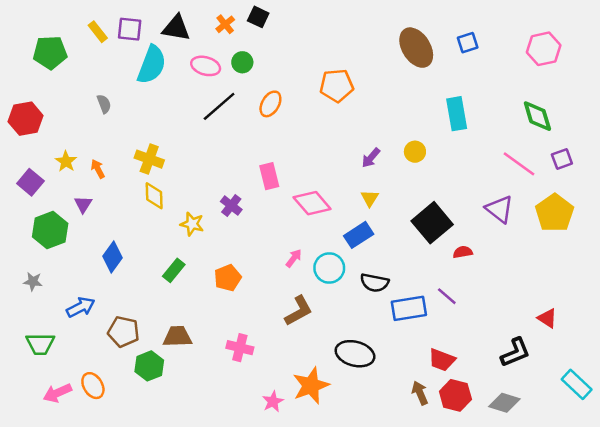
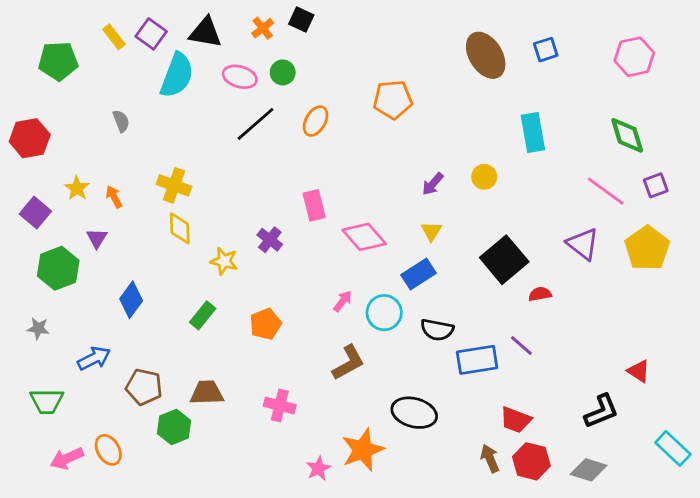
purple square: (130, 29) -> (151, 34), turned 30

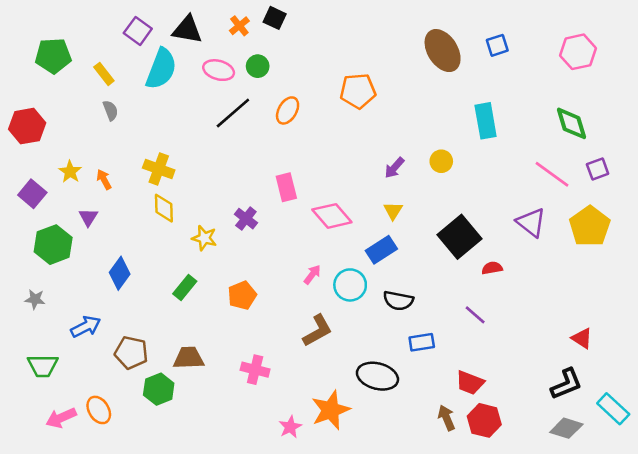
yellow rectangle: (114, 37) -> (104, 74), moved
blue rectangle: (477, 360) -> (422, 342), moved, size x0.7
black L-shape: (601, 411) -> (566, 384), moved
gray diamond: (589, 470) -> (566, 428), moved

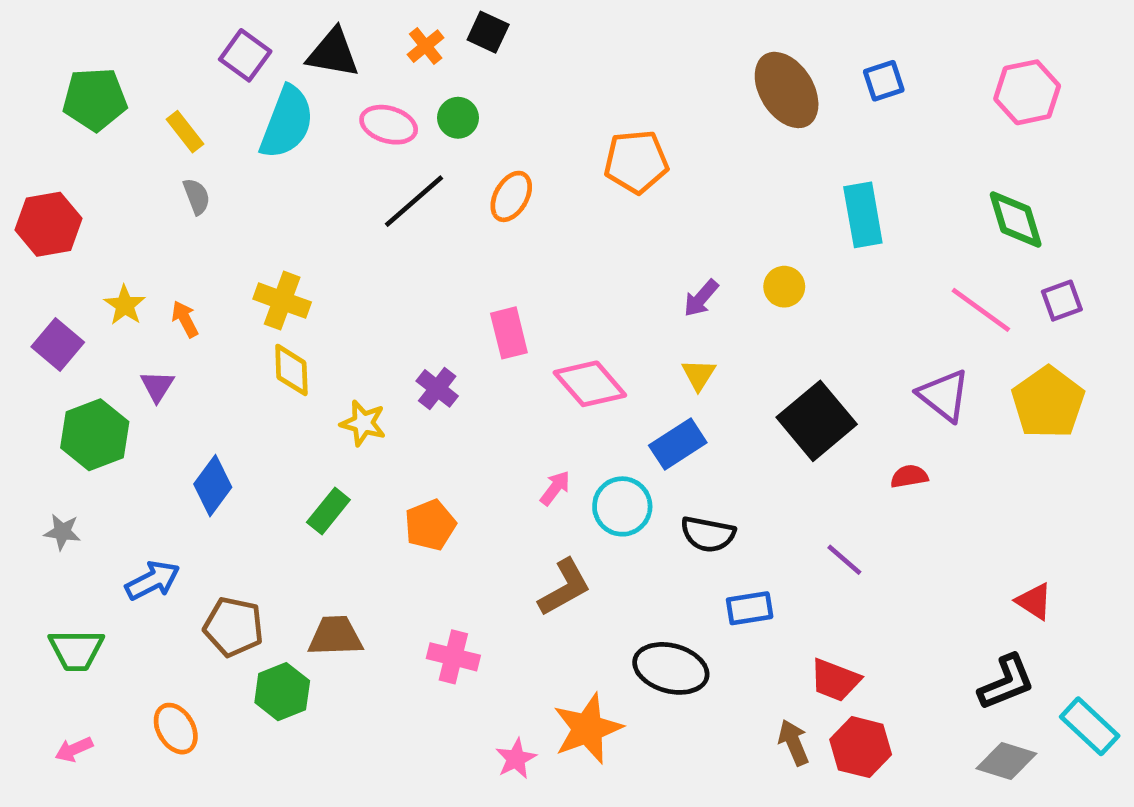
red semicircle: (492, 268) -> (909, 476), moved
pink arrow: (61, 418) -> (74, 749), moved, size x0.7

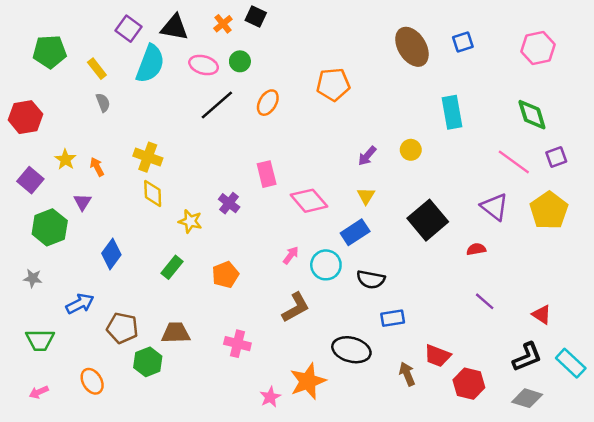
purple line: (844, 560) -> (485, 301), moved
cyan rectangle: (1090, 726) -> (571, 363), moved
brown arrow: (793, 742) -> (407, 374), moved
red hexagon: (861, 747) -> (469, 384), moved

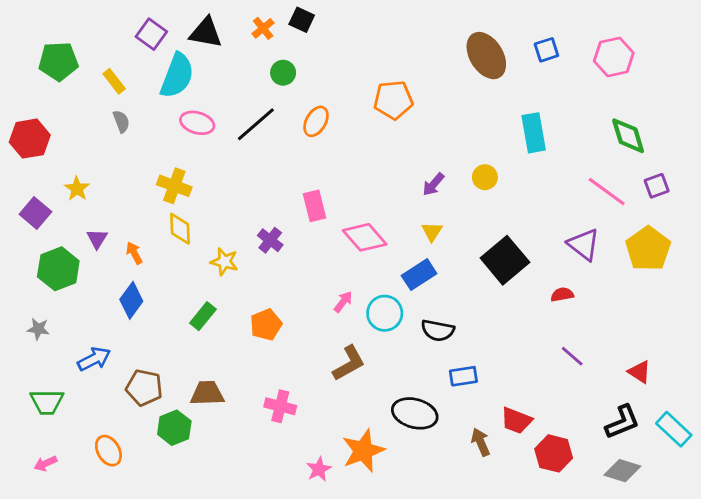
pink hexagon: (538, 48) -> (614, 57), moved
pink ellipse: (204, 65) -> (197, 123), moved
orange arrow: (97, 167) -> (134, 253), moved

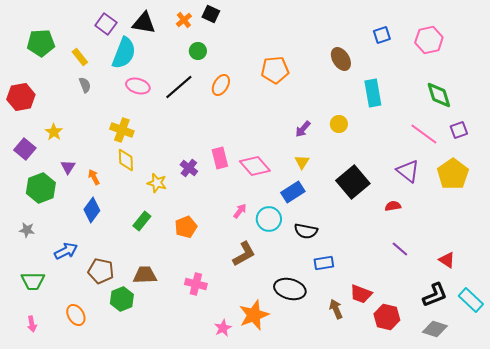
brown ellipse: (486, 56) -> (341, 59), moved, size x0.7
pink rectangle: (315, 206) -> (220, 158), moved
pink arrow: (45, 463) -> (32, 324), turned -77

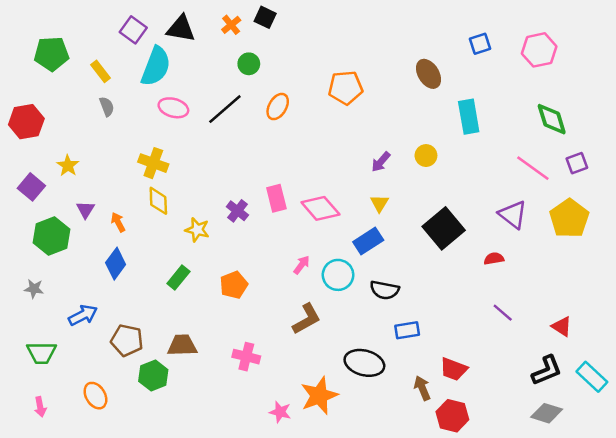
red hexagon: (387, 317) -> (452, 416), moved
pink star: (223, 328) -> (280, 412), turned -30

